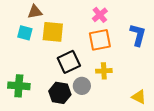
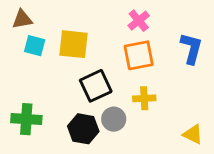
brown triangle: (35, 12) -> (22, 19), moved

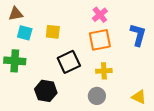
yellow square: (74, 44) -> (53, 32), size x0.7
green cross: (26, 119) -> (15, 61), moved
gray circle: (114, 119) -> (97, 96), moved
black hexagon: (83, 129) -> (46, 91), moved

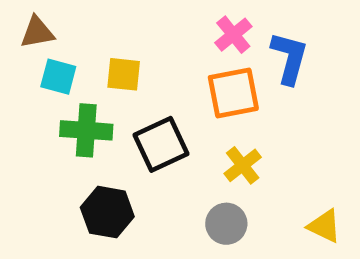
blue L-shape: (138, 35) -> (289, 58), moved
green cross: (15, 61) -> (86, 130), moved
yellow cross: (104, 71) -> (243, 165), turned -35

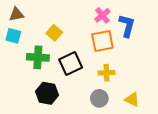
yellow square: (124, 74) -> (54, 33), turned 35
cyan square: (58, 77) -> (13, 36), moved
yellow cross: (243, 165) -> (107, 73), turned 35
yellow triangle: (324, 226) -> (132, 99), moved

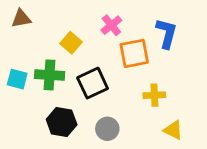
pink cross: (102, 15) -> (111, 25), moved
cyan square: (13, 36) -> (17, 79), moved
yellow cross: (107, 73) -> (154, 95), moved
gray circle: (99, 98) -> (107, 129), moved

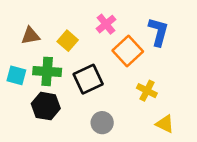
brown triangle: (21, 19) -> (30, 36), moved
orange square: (134, 53) -> (128, 51), turned -32
yellow cross: (154, 95) -> (147, 91), turned 30
black hexagon: (62, 122) -> (46, 106), moved

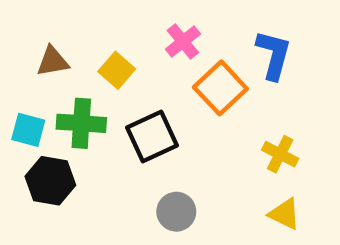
yellow cross: (147, 91) -> (280, 154), moved
black hexagon: (46, 106) -> (50, 181), moved

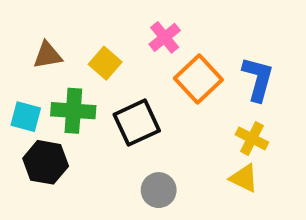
blue L-shape: (274, 55) -> (258, 79), moved
yellow triangle: (285, 214) -> (244, 178), moved

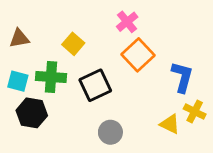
pink cross: (165, 37) -> (127, 22), moved
brown triangle: (48, 55) -> (19, 38), moved
blue L-shape: (258, 79) -> (182, 77), moved
yellow cross: (252, 138) -> (195, 112), moved

